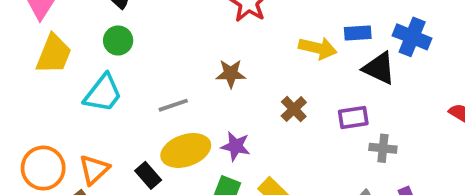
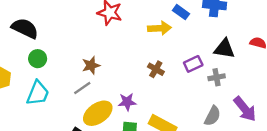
blue rectangle: (358, 33) -> (181, 12), turned 56
black triangle: (379, 68) -> (224, 49), moved
brown star: (231, 74) -> (91, 65), moved

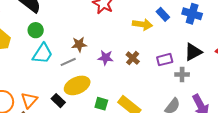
black triangle: (224, 49) -> (193, 52), turned -48
cyan trapezoid: (38, 93) -> (43, 54), moved
purple star: (127, 102) -> (106, 58), moved

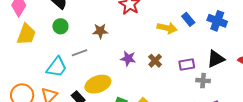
brown star: (79, 44) -> (100, 31), moved
cyan trapezoid: (43, 54) -> (57, 67), moved
gray line: (68, 62) -> (79, 53), moved

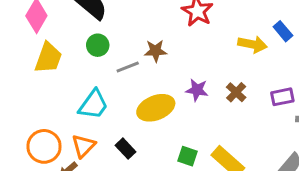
gray line: (79, 53) -> (128, 67), moved
yellow ellipse: (98, 84) -> (156, 108), moved

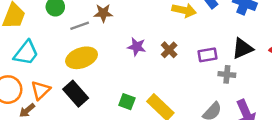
cyan trapezoid: (93, 105) -> (26, 53), moved
yellow ellipse: (156, 108) -> (82, 58), moved
black rectangle: (126, 149) -> (76, 94), size x1.5

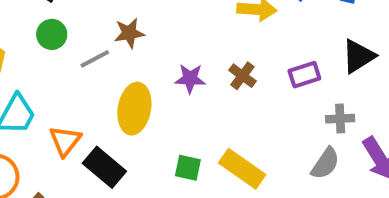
yellow ellipse: (82, 58) -> (134, 109), moved, turned -52
gray cross: (227, 74) -> (340, 119), moved
orange triangle: (41, 90) -> (65, 141), moved

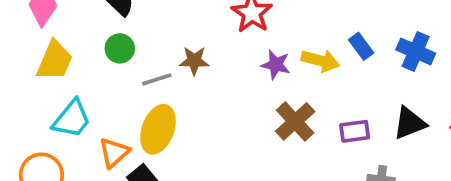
brown cross: (242, 76) -> (295, 121), size x1.5
purple star: (190, 79) -> (276, 65), moved
yellow ellipse: (134, 109) -> (158, 129), moved

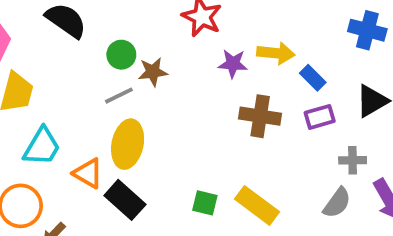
blue rectangle: (361, 46) -> (313, 78), moved
green circle: (120, 48) -> (121, 55), moved
brown cross: (295, 121) -> (260, 116), turned -30
orange triangle: (114, 153) -> (88, 173), turned -40

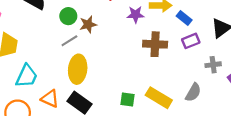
orange triangle: (88, 173) -> (50, 99), moved
gray semicircle: (337, 203) -> (193, 92), moved

